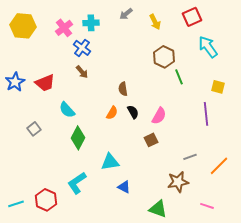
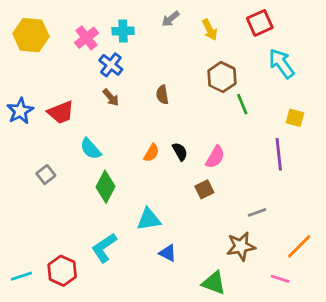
brown semicircle: (123, 89) -> (162, 95), moved
orange line: (219, 166) -> (299, 246), moved

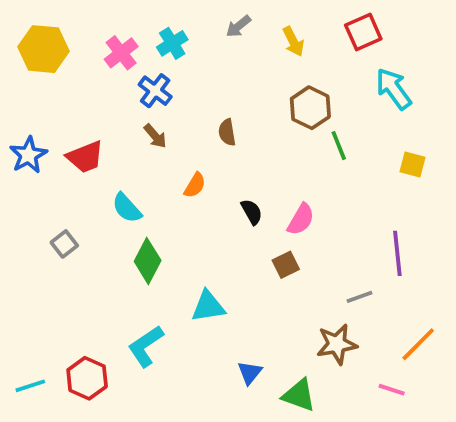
cyan cross: (123, 31) -> (172, 43), turned -30
orange semicircle: (151, 153) -> (195, 185), moved
purple line: (279, 154) -> (397, 253), moved
blue triangle: (168, 253) -> (250, 373), moved, turned 42

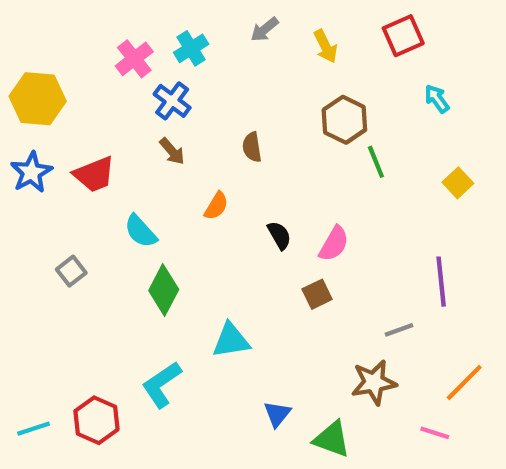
yellow hexagon: (44, 49) -> (38, 99), moved
cyan arrow: (394, 89) -> (437, 99), size x0.6
yellow square: (412, 164) -> (458, 183), turned 32

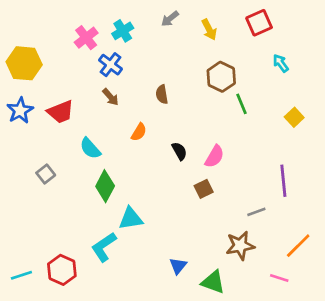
cyan triangle: (231, 340) -> (131, 219), moved

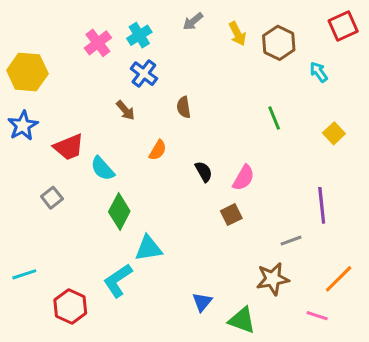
red square: (259, 23) -> (343, 26), moved
blue cross: (111, 65) -> (144, 74), moved
brown hexagon: (221, 77) -> (279, 43), moved
red trapezoid: (61, 112) -> (69, 147), moved
cyan line: (21, 275) -> (24, 274), moved

